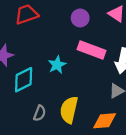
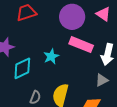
purple circle: (80, 18) -> (72, 17), size x1.6

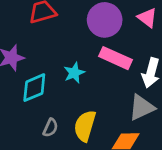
gray triangle: (102, 80) -> (142, 107), size x1.5

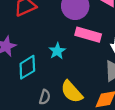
yellow semicircle: (85, 126) -> (72, 92), turned -50

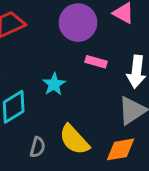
pink rectangle: (88, 35) -> (96, 62), size x0.6

